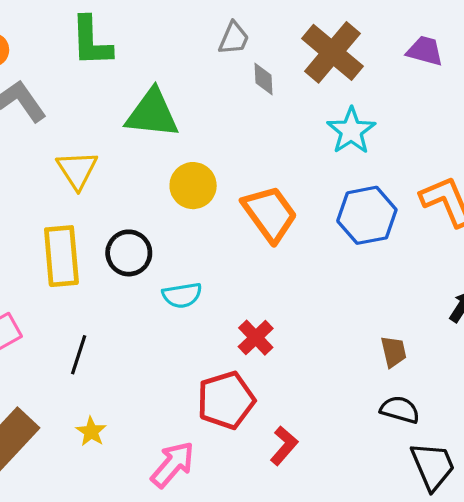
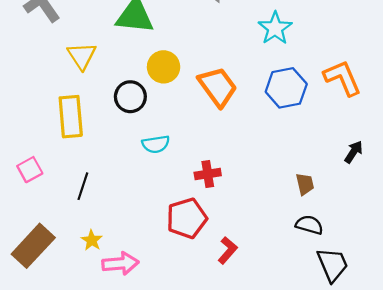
black circle: (129, 253) -> (130, 97), moved
red cross: (256, 338) -> (208, 174), turned 35
pink arrow: (173, 464) -> (120, 264), moved, turned 44

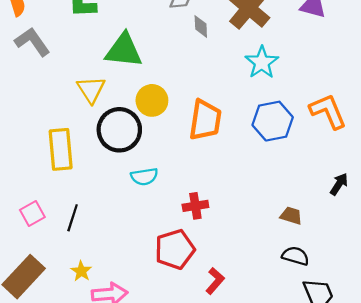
yellow triangle: (82, 56) -> (91, 90), moved
orange trapezoid: (218, 87) -> (205, 120), turned 45
black circle: (130, 97) -> (119, 130), size x1.4
pink square: (30, 170) -> (32, 214), moved
brown trapezoid: (305, 184) -> (291, 216), turned -60

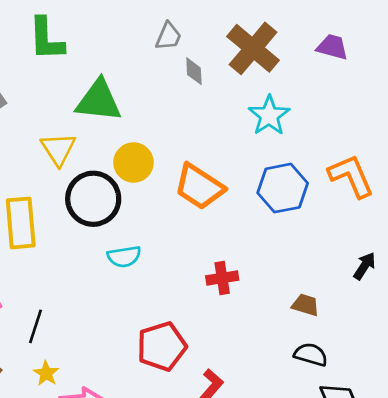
orange trapezoid: (205, 120) -> (199, 187), turned 114
red cross: (195, 206) -> (222, 278), moved
black line: (73, 218) -> (35, 326), moved

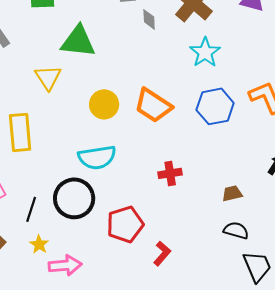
yellow circle: (134, 162) -> (104, 104), moved
black circle: (93, 199) -> (74, 198), moved
cyan semicircle: (124, 257) -> (97, 157), size x1.5
brown trapezoid: (305, 305) -> (232, 193), turned -30

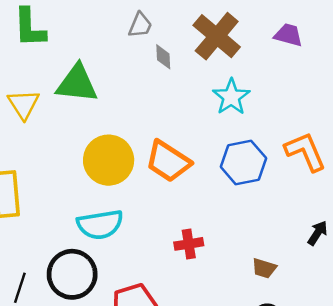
yellow triangle: (48, 77) -> (23, 104), moved
yellow circle: (104, 104) -> (109, 160), size x1.4
brown trapezoid: (232, 193) -> (264, 268), turned -150

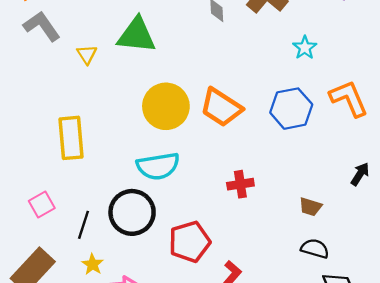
cyan star: (231, 97) -> (305, 48), moved, size x0.7
yellow triangle: (23, 104) -> (87, 54), size x0.7

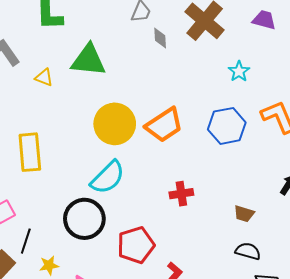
yellow triangle: (87, 54) -> (44, 77), turned -36
orange trapezoid: (221, 107) -> (164, 125), turned -66
cyan semicircle: (158, 166) -> (108, 177), turned -36
black line: (84, 225) -> (26, 241), moved
yellow star: (93, 264) -> (49, 265), turned 30

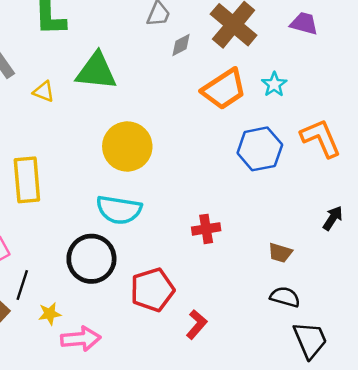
gray diamond: (160, 38) -> (181, 45), turned 65
orange trapezoid: (164, 125) -> (224, 89), moved
cyan semicircle: (108, 177) -> (119, 210), turned 54

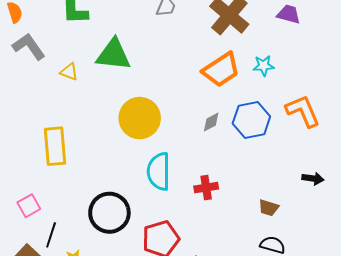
gray diamond: (181, 45) -> (211, 122), moved
cyan star: (274, 84) -> (264, 66), turned 30
cyan semicircle: (119, 210) -> (159, 171), moved, turned 81
black arrow: (333, 218) -> (313, 178), turned 65

